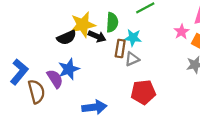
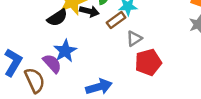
brown rectangle: (120, 48) -> (116, 20), turned 54
gray triangle: (132, 59) -> (134, 38), moved

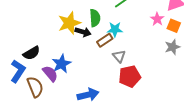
black semicircle: (57, 18) -> (32, 53), moved
gray triangle: (134, 38) -> (119, 56), turned -40

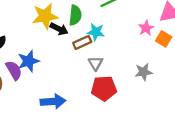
gray star: (172, 47) -> (144, 72), moved

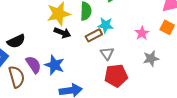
pink star: (146, 28) -> (142, 33), moved
black arrow: (59, 29) -> (62, 33), moved
blue star: (29, 61) -> (54, 65), moved, turned -30

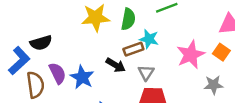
black arrow: (62, 33) -> (116, 65), moved
pink star: (142, 33) -> (191, 55), size x1.6
gray star: (151, 58) -> (213, 85), moved

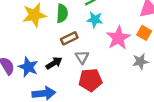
cyan star: (149, 39) -> (95, 20), moved
black arrow: (116, 65) -> (54, 63), moved, turned -56

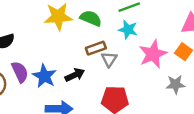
green semicircle: (62, 13) -> (91, 18), turned -78
gray triangle: (82, 57) -> (109, 59), moved

